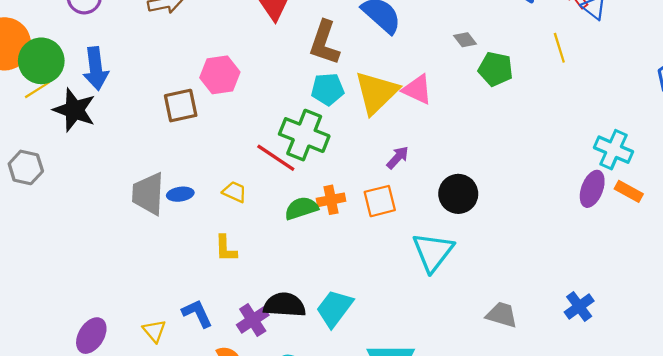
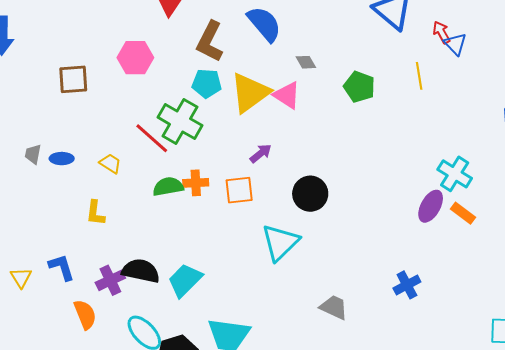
gray diamond: (465, 40) -> (306, 62), moved
pink hexagon: (220, 75) -> (135, 58), moved
gray trapezoid: (148, 194) -> (33, 154), size x0.5
blue cross: (579, 307) -> (407, 285), moved

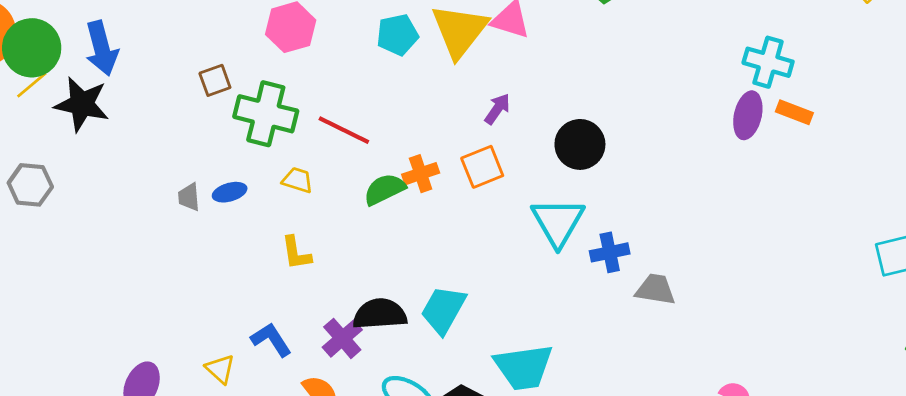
brown square: (73, 79) -> (215, 80), size x0.7
green cross: (180, 121) -> (266, 114), moved
blue cross: (407, 285) -> (610, 252), moved, turned 32

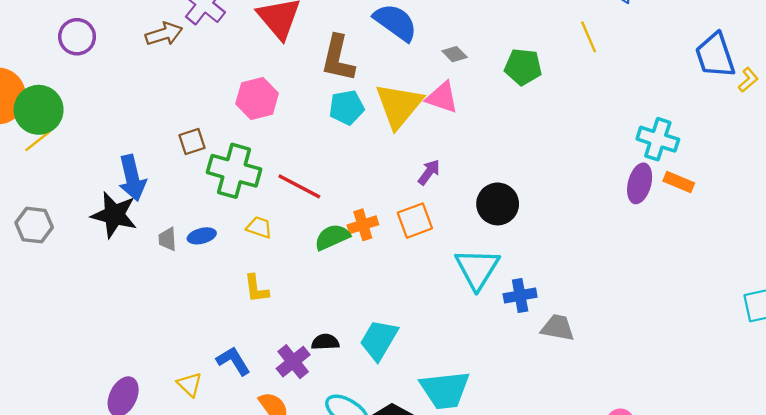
blue arrow: (102, 48) -> (132, 178), moved
black star: (82, 104) -> (114, 215), moved
black semicircle: (380, 314) -> (325, 342), size x0.6

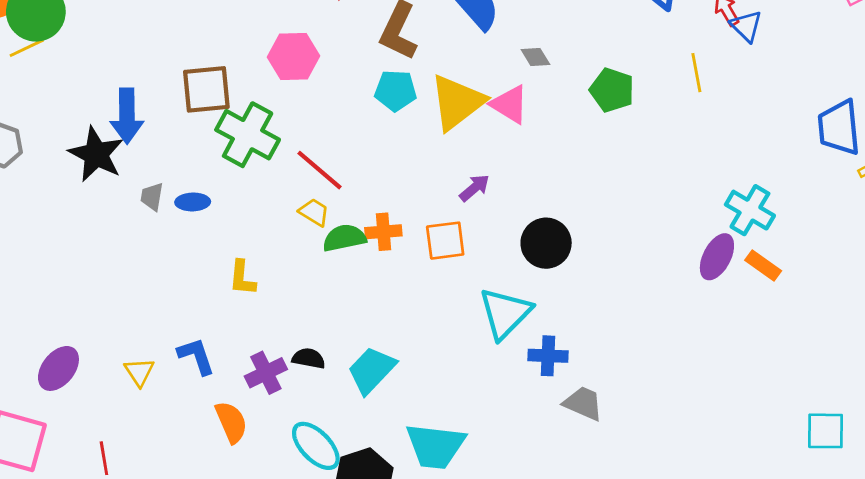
brown square: (192, 142) -> (206, 89), size x1.6
yellow trapezoid: (259, 227) -> (314, 212), moved

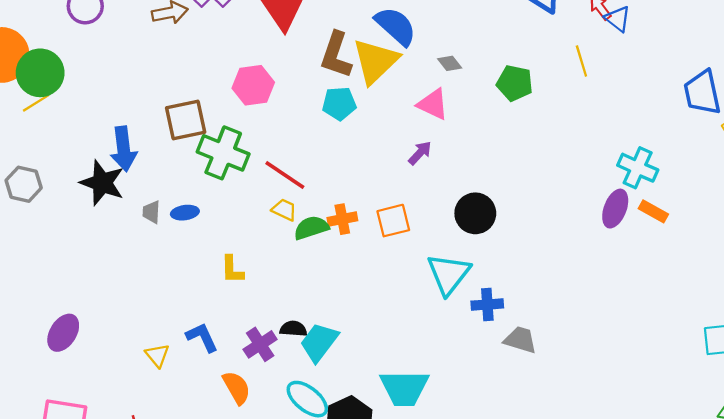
yellow triangle: (457, 102) -> (375, 61), moved
purple arrow: (474, 188) -> (420, 153), moved
purple ellipse: (58, 368) -> (63, 333), moved
cyan trapezoid: (372, 370) -> (319, 342), moved

